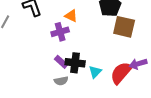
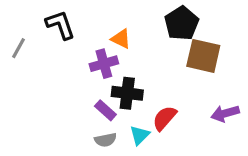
black cross: (75, 63) -> (127, 93), moved
cyan triangle: (95, 72) -> (140, 135), moved
red semicircle: (121, 73) -> (165, 118), moved, size x0.7

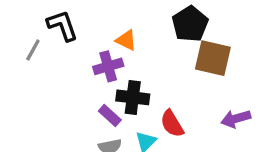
gray line: (18, 48) -> (33, 50), moved
red semicircle: (165, 118) -> (172, 124), turned -72

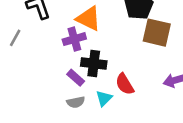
orange triangle: (126, 40) -> (89, 18), size x1.5
gray line: (33, 50) -> (15, 38), moved

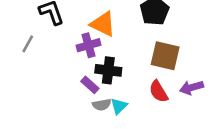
brown square: (157, 33) -> (165, 56), moved
red semicircle: (125, 84) -> (159, 91), moved
gray semicircle: (76, 102) -> (102, 105), moved

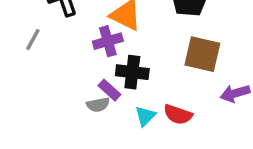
red semicircle: (159, 91) -> (178, 114), moved, turned -40
gray semicircle: (102, 105) -> (98, 105), moved

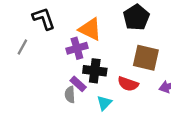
gray semicircle: (98, 105) -> (70, 95), turned 98
red semicircle: (178, 114) -> (128, 84), moved

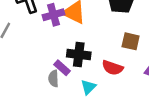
purple cross: (77, 48) -> (53, 15), moved
brown square: (146, 58) -> (131, 41), size x0.7

